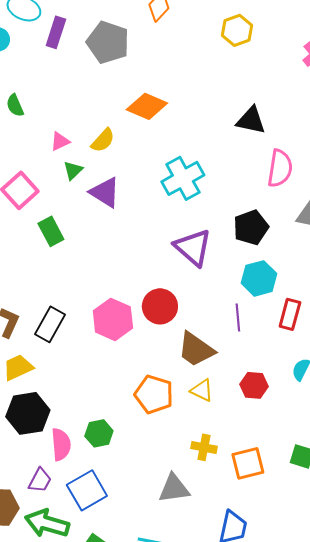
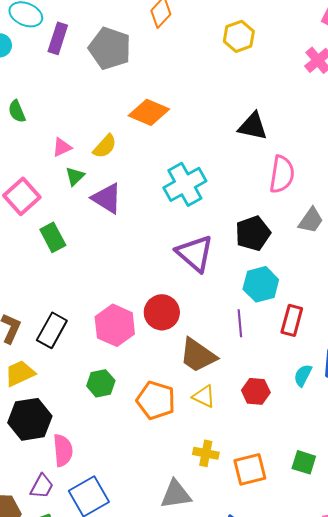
green hexagon: (99, 433) -> (101, 383), moved

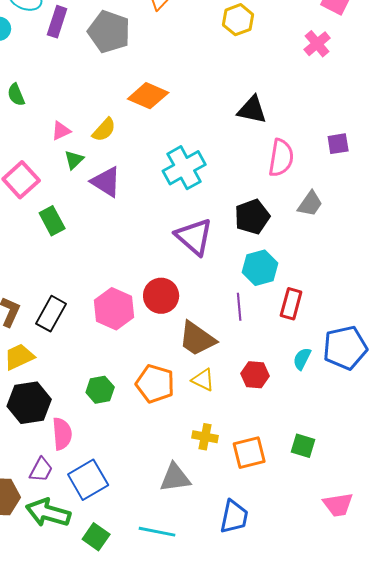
green hexagon: (101, 383) -> (100, 390), moved

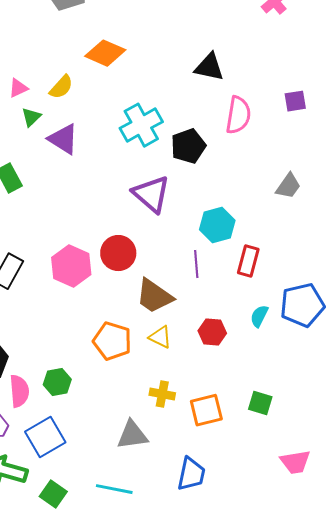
gray trapezoid: (310, 204) -> (288, 186), moved
black pentagon: (252, 217) -> (188, 146), moved
green hexagon: (100, 390) -> (57, 382), moved

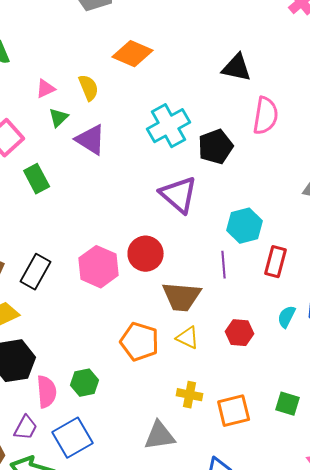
yellow semicircle: (61, 87) -> (89, 88), turned -64
brown trapezoid: (154, 296) -> (182, 297), turned -30

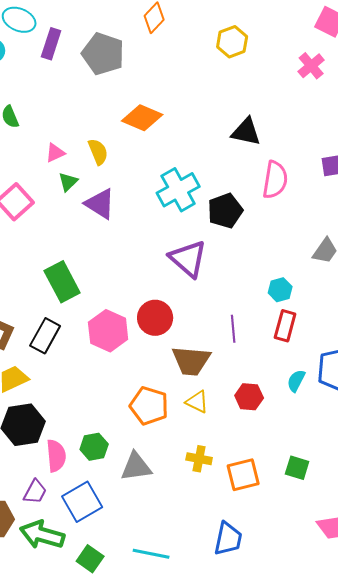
green rectangle: (37, 179) -> (62, 282), moved, size x1.4
cyan hexagon: (245, 226) -> (280, 290), moved, size x0.7
gray triangle: (160, 436) -> (136, 467), moved

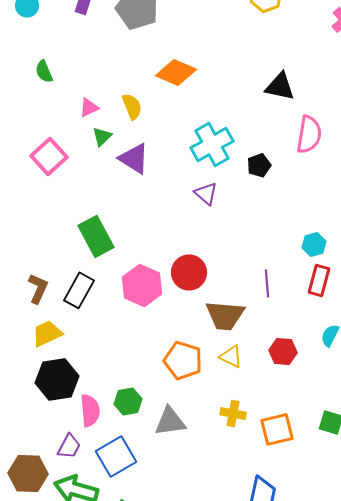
black pentagon: (225, 211) -> (259, 165), size x0.7
purple triangle: (188, 259) -> (206, 193), moved, size x0.6

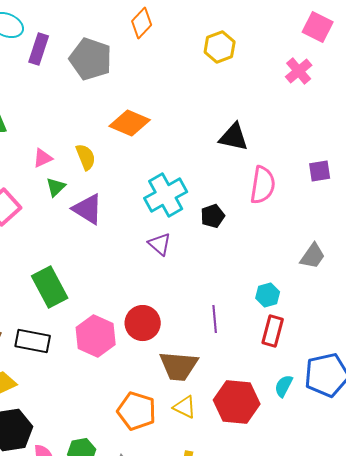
purple line: (267, 283) -> (215, 319), moved
black rectangle: (79, 290) -> (33, 341), turned 72
red hexagon: (283, 351) -> (237, 402), size x1.6

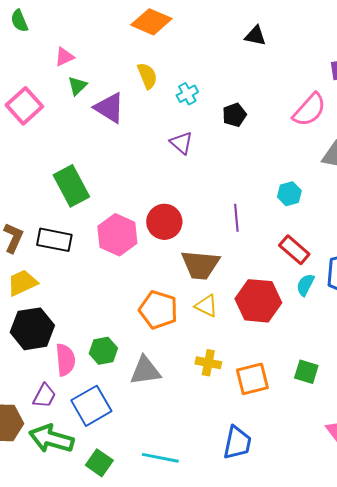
black triangle: (234, 137) -> (255, 36), size x0.7
yellow semicircle: (86, 157) -> (147, 76), moved
pink semicircle: (263, 185) -> (309, 110), moved, turned 33
cyan cross: (166, 195) -> (187, 94), size x0.5
red rectangle: (273, 331) -> (294, 250), moved, turned -64

